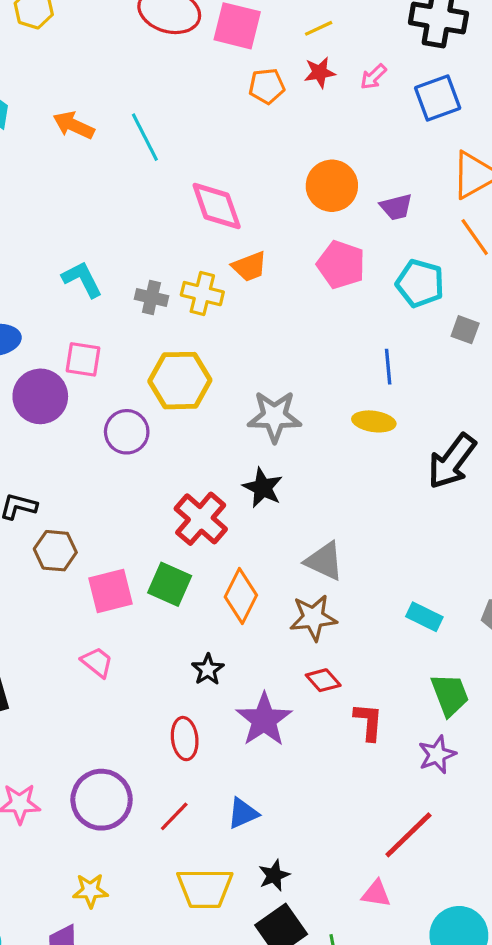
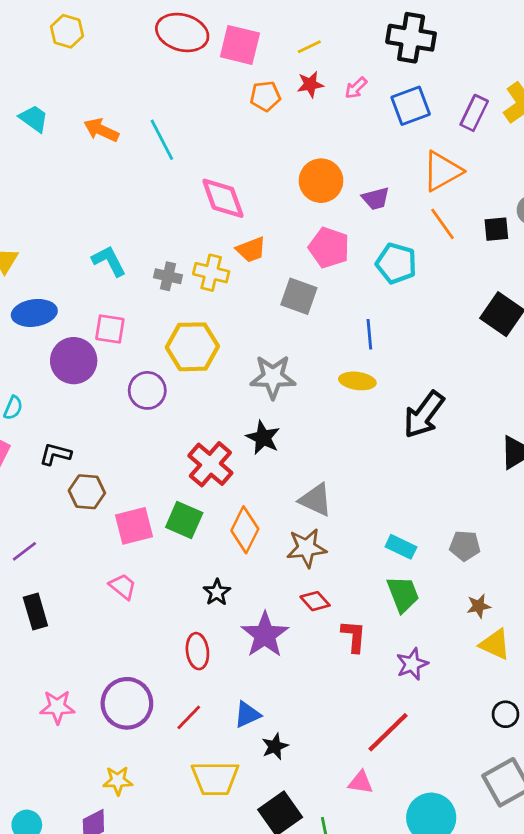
gray square: (465, 330) -> (299, 296), moved, size x1.5
green trapezoid: (450, 695) -> (403, 594), moved
black star: (274, 875) -> (275, 746), moved

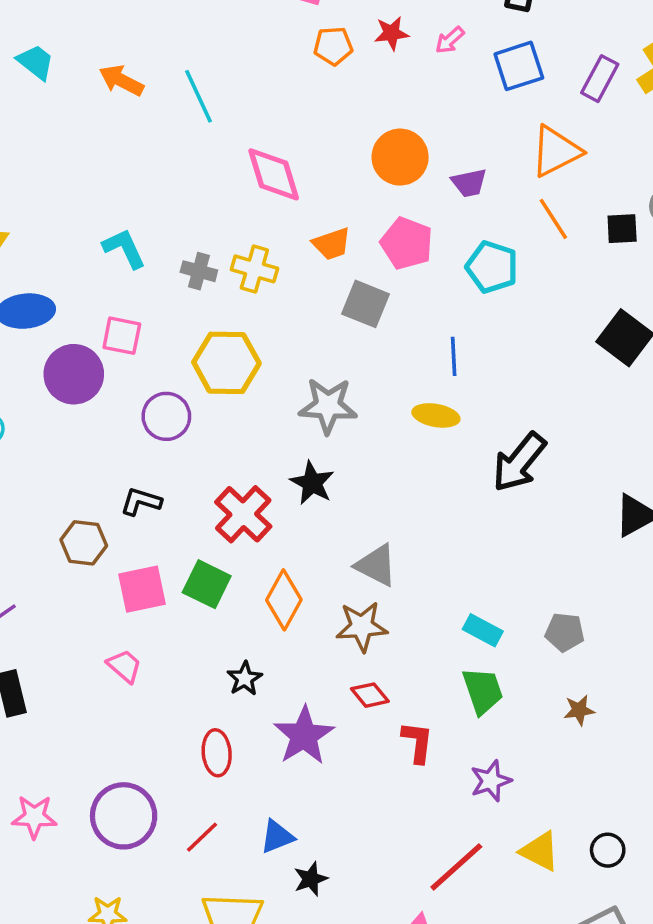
orange trapezoid: (251, 250) -> (332, 244), moved
black L-shape: (55, 454) -> (141, 502), moved
yellow triangle: (495, 644) -> (540, 851), moved

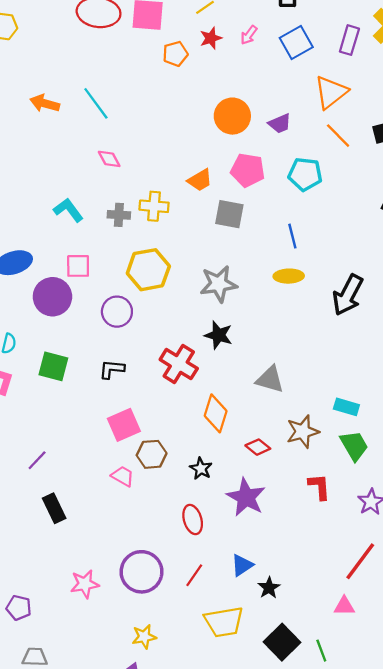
pink diamond: (274, 174) -> (109, 159), moved, size x0.6
brown hexagon: (84, 543) -> (152, 454), moved
green square: (207, 584) -> (53, 366), moved
brown star: (362, 627) -> (303, 432), moved
red diamond: (370, 695) -> (258, 447), moved

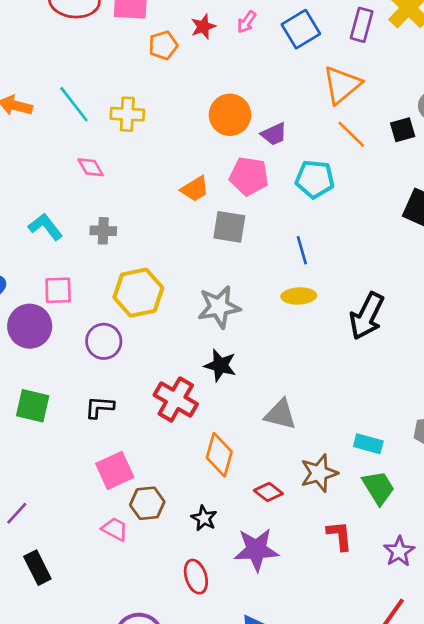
purple trapezoid: (280, 123) -> (274, 134), moved
yellow cross: (154, 206) -> (127, 114), moved
purple star: (246, 497) -> (256, 550), turned -30

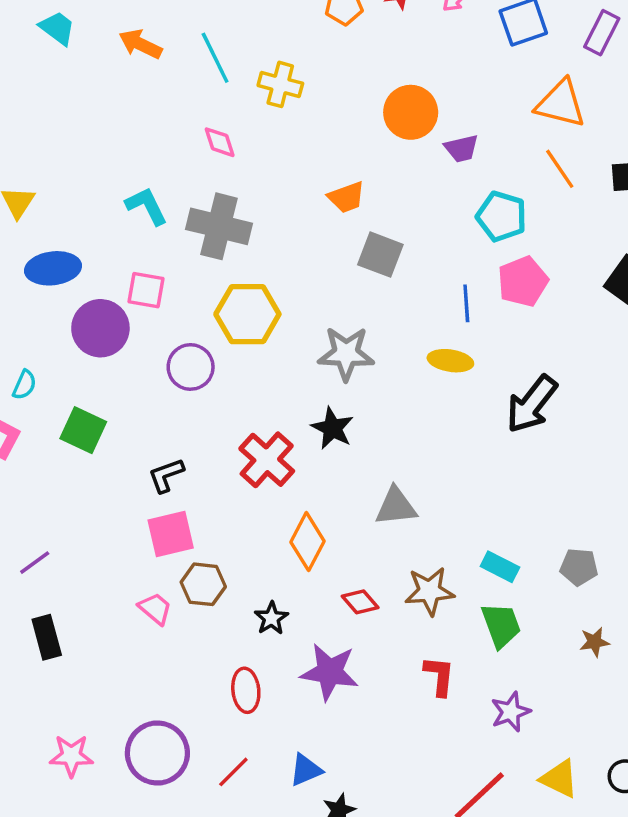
orange triangle: (342, 85) -> (561, 104), turned 42
pink pentagon: (249, 176) -> (523, 281), moved, turned 30
gray cross: (103, 231) -> (219, 226), size x1.8
black L-shape: (99, 407) -> (166, 475), moved, turned -36
gray triangle: (280, 414) -> (396, 506), turned -32

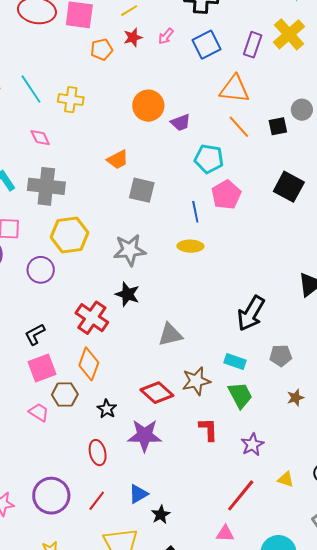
black arrow: (532, 404) -> (251, 313), moved
orange diamond: (308, 542) -> (89, 364), moved
red diamond: (360, 602) -> (157, 393), size x1.5
yellow triangle: (559, 779) -> (286, 479), size x0.7

